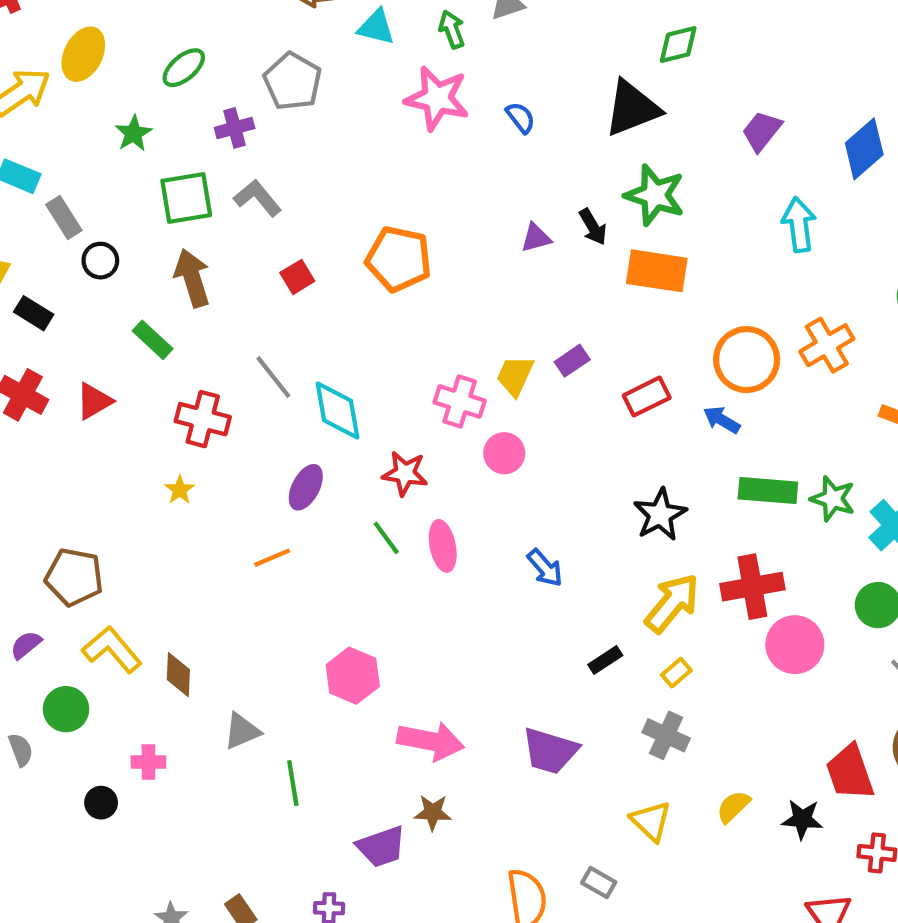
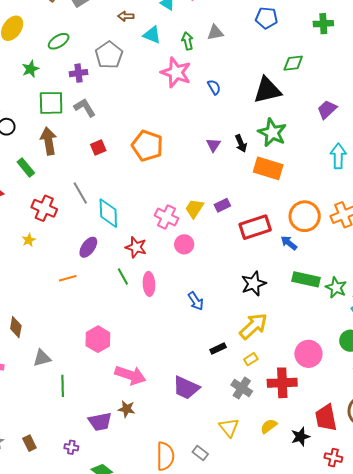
purple triangle: (536, 238) -> (213, 145), turned -49
red rectangle: (647, 397) -> (255, 227), size x1.4
red cross: (752, 587) -> (282, 383), moved
black star: (802, 819) -> (300, 437), turned -30

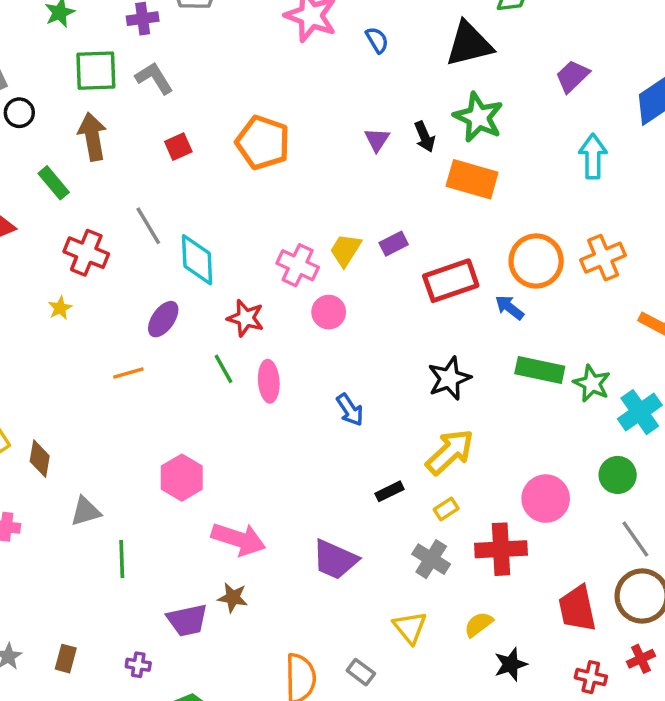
black star: (300, 437) -> (511, 664), moved
brown rectangle: (29, 443) -> (66, 659), turned 42

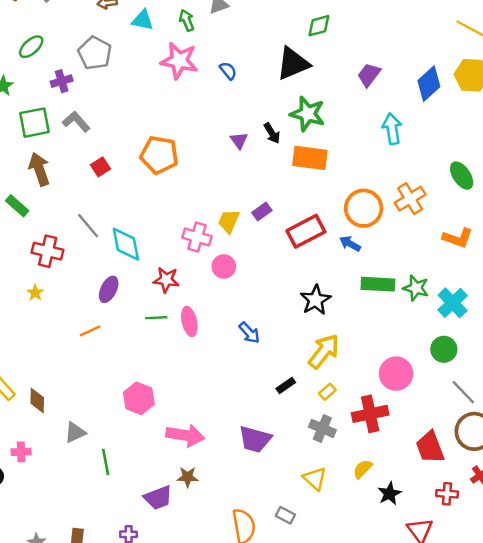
green line: (224, 369) -> (156, 318), turned -55

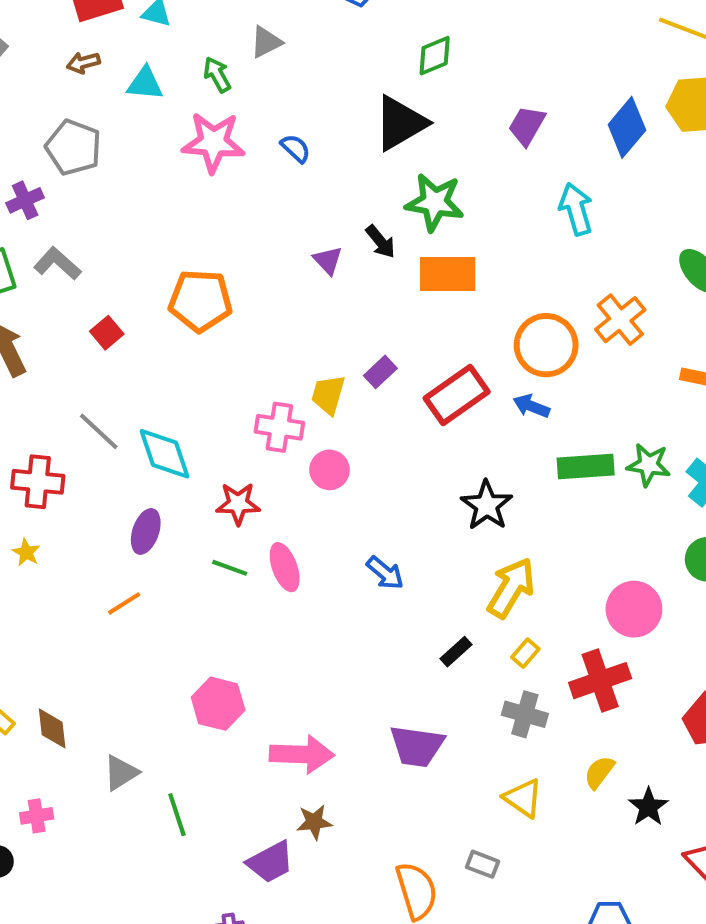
green line: (156, 318) -> (230, 568), turned 30

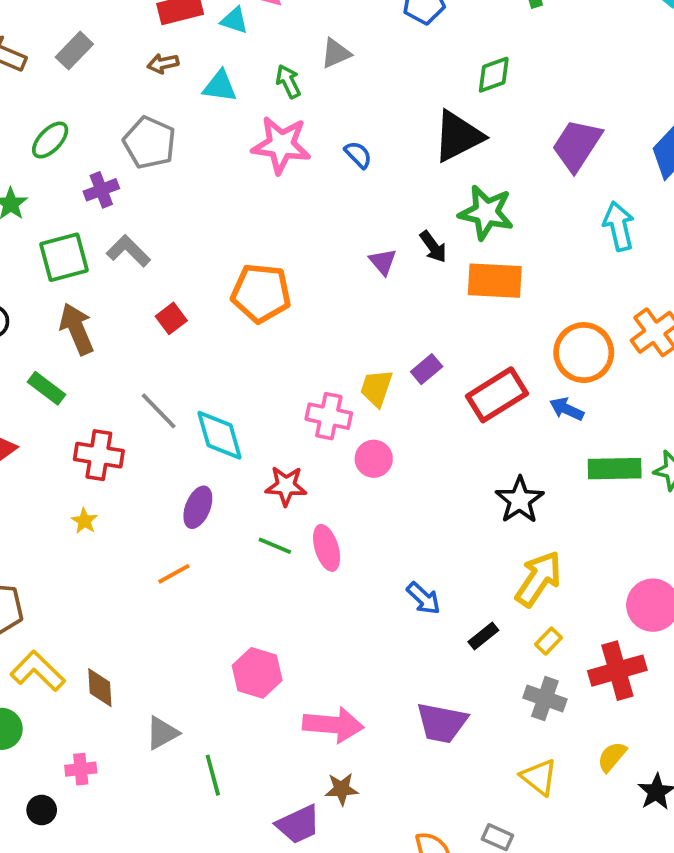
purple trapezoid: (527, 126) -> (577, 145), size x1.4
blue arrow: (385, 573) -> (424, 598), moved

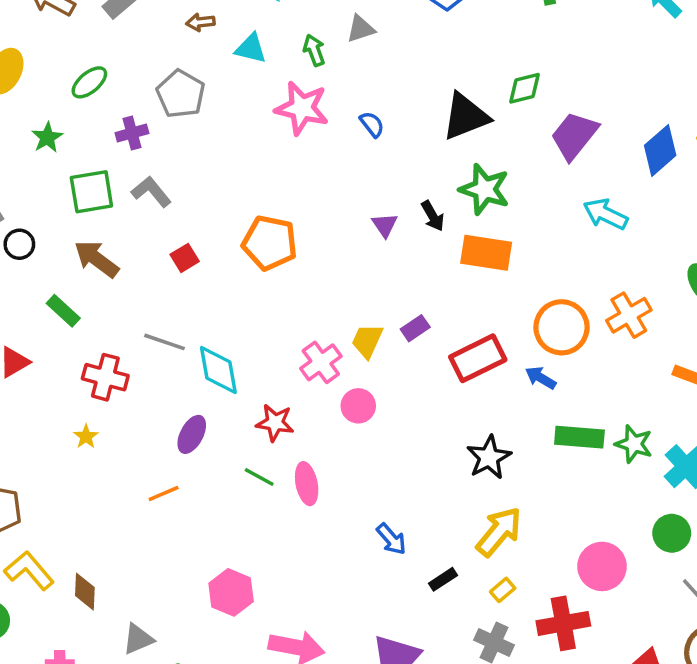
green diamond: (494, 75) -> (525, 88), moved
cyan arrow: (619, 226) -> (605, 214), turned -57
brown arrow: (77, 329) -> (96, 259), turned -36
gray line: (159, 411) -> (165, 342), turned -33
pink cross: (329, 416) -> (321, 362), turned 36

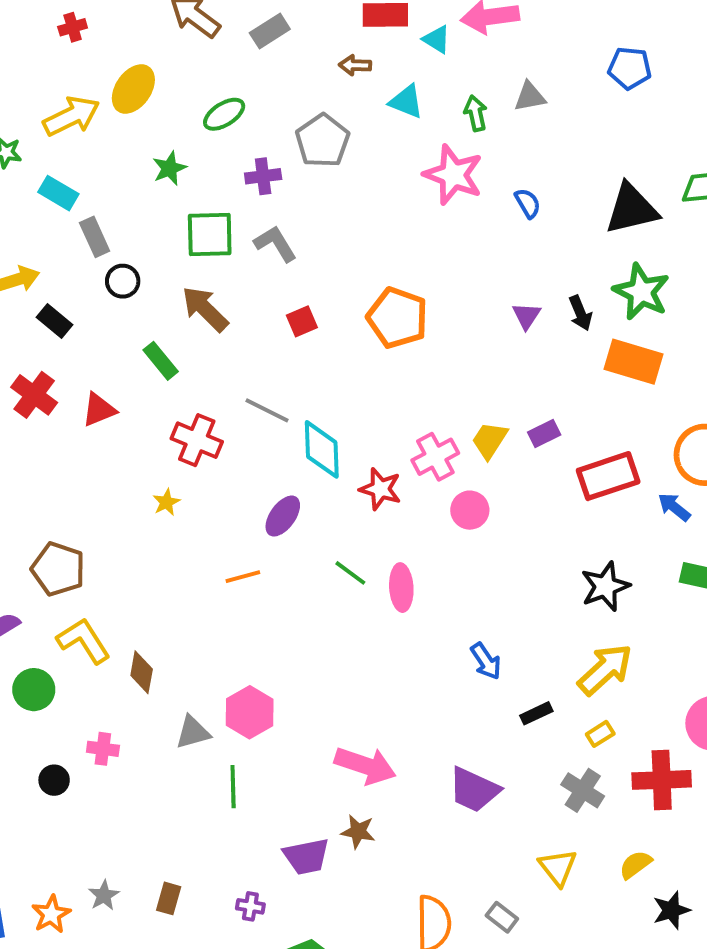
red star: (275, 423) -> (380, 489), moved
pink hexagon: (231, 592) -> (250, 712), moved

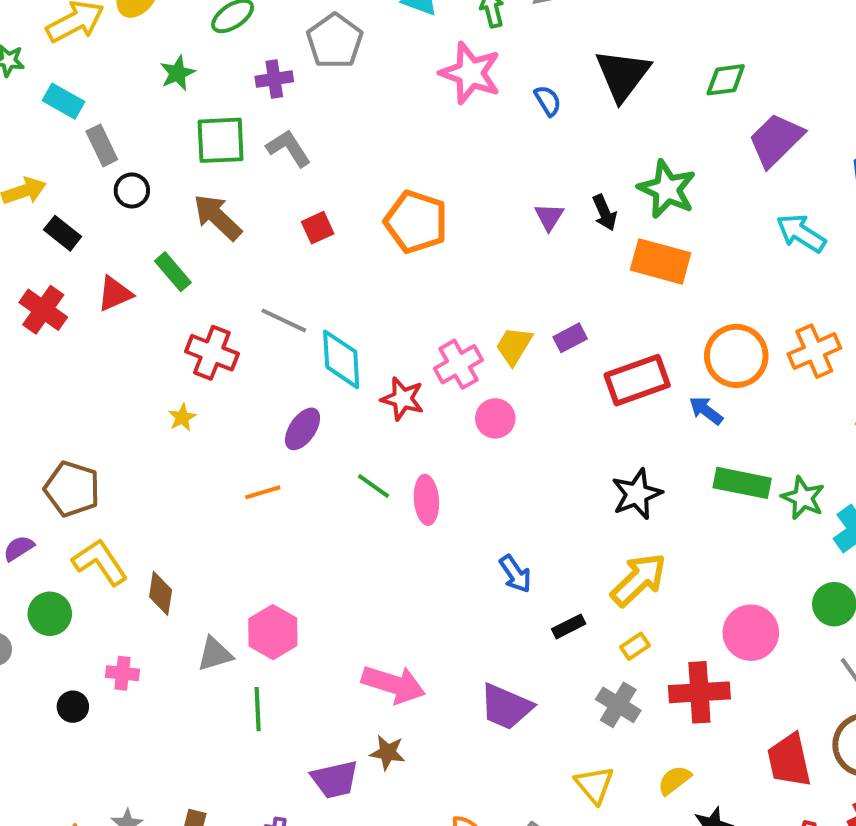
black triangle: (632, 209) -> (623, 75), moved, turned -38
red triangle: (99, 410) -> (115, 294), moved

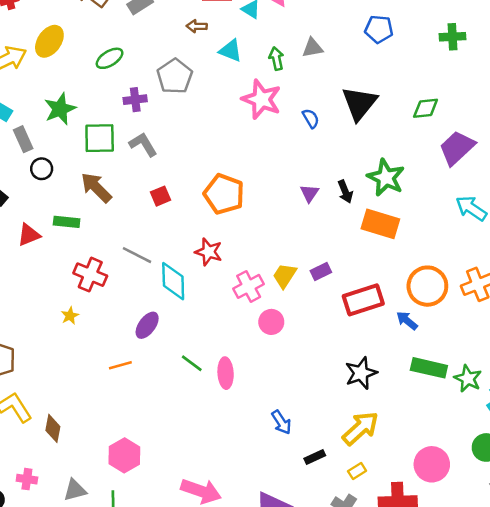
green star: (177, 73) -> (60, 109), moved, size x1.4
green rectangle: (173, 272) -> (67, 222), turned -45
red star: (403, 399) -> (209, 252), moved
gray triangle: (215, 654) -> (75, 490), moved

